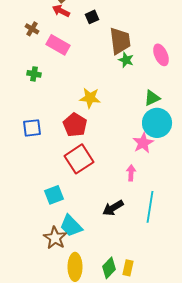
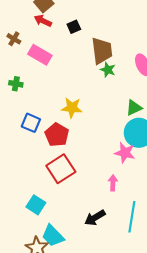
blue square: (32, 128) -> (31, 123), moved, turned 30
pink star: (143, 143) -> (125, 153), turned -30
cyan square: (54, 195) -> (36, 205), turned -36

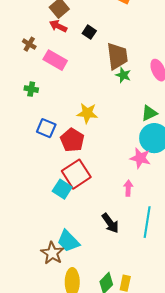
black square: (74, 27) -> (89, 32), turned -32
cyan square: (36, 205) -> (62, 189), moved
black arrow: (95, 218) -> (110, 223), turned -95

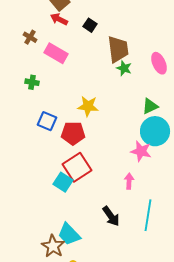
red pentagon: (72, 140) -> (73, 133), turned -30

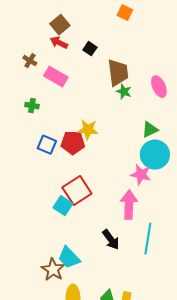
red pentagon: (73, 133) -> (73, 143), moved
pink arrow: (129, 181) -> (129, 205), size x1.8

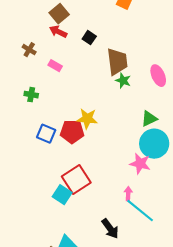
pink rectangle: (56, 77) -> (55, 66), size x0.6
pink arrow: (129, 205) -> (128, 194), size x0.5
cyan line: (148, 239) -> (140, 211), moved, turned -60

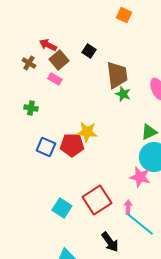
brown square: (59, 14) -> (59, 60), moved
red arrow: (58, 32) -> (48, 45), moved
red square: (76, 180) -> (97, 200), moved

